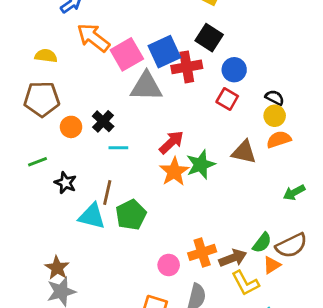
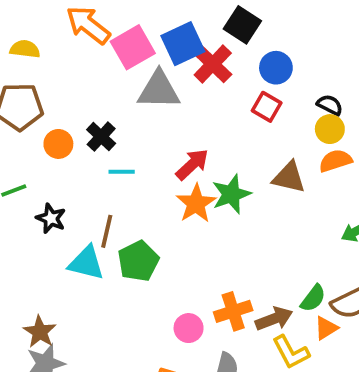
red cross: (187, 67) -> (213, 64), turned -36

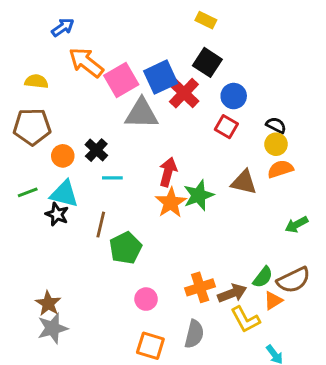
red arrow: (192, 164) -> (168, 172), turned -32
cyan triangle: (86, 263) -> (64, 194), moved
pink circle: (189, 328) -> (146, 299), moved

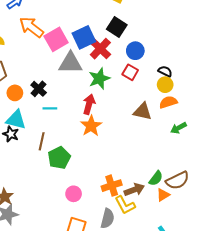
green star: (199, 195) -> (99, 79), moved
green arrow: (296, 225) -> (179, 128), moved
yellow L-shape: (245, 319) -> (125, 205), moved

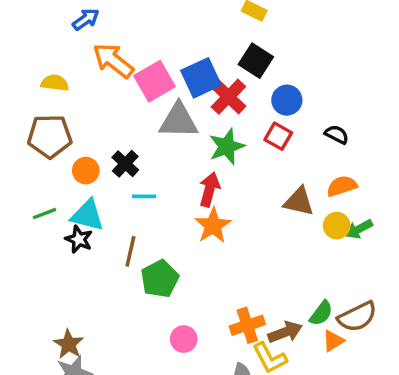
yellow circle: (165, 85) -> (337, 226), moved

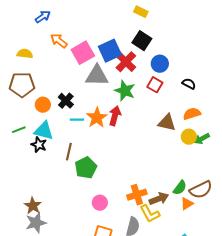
orange arrow: (113, 61) -> (59, 41), size x0.7
green star: (227, 147) -> (125, 91), turned -30
orange star: (213, 226) -> (97, 118), moved

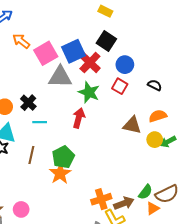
orange star: (97, 118) -> (60, 173), moved
green pentagon: (86, 168) -> (63, 157), moved
pink circle: (100, 203) -> (21, 209), moved

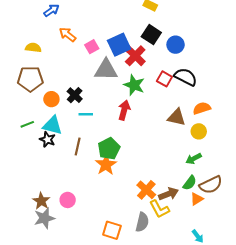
pink square: (46, 53) -> (92, 47), size x0.6
blue circle: (125, 65) -> (176, 45), moved
black semicircle: (155, 85) -> (186, 77), moved, size x1.6
green arrow: (168, 142) -> (194, 159), moved
orange cross: (101, 199) -> (146, 190), turned -30

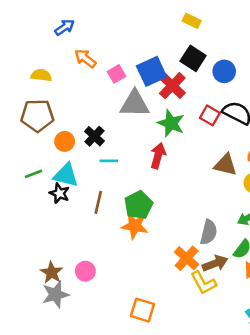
orange star: (106, 165) -> (135, 226), turned -30
gray semicircle: (142, 222) -> (209, 232), moved

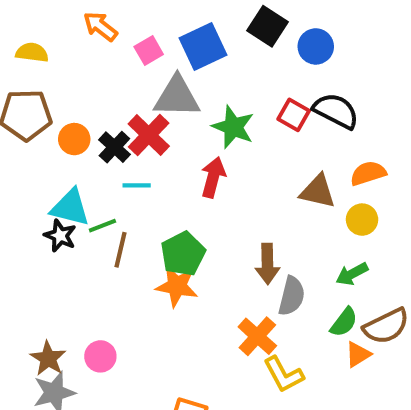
red cross: (172, 86) -> (149, 135), moved
orange circle: (65, 141) -> (74, 139), moved
green line: (33, 174) -> (102, 226), moved
brown arrow: (215, 263) -> (267, 264), moved, turned 110

